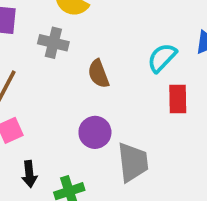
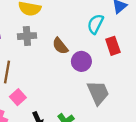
purple circle: (95, 132) -> (81, 61), moved

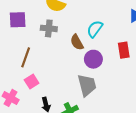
cyan semicircle: (95, 24) -> (95, 29), moved
gray trapezoid: (98, 93) -> (87, 85), moved

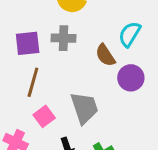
purple square: (18, 20) -> (28, 43), moved
gray trapezoid: (87, 85) -> (84, 108), moved

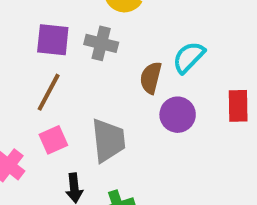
brown semicircle: (105, 55) -> (151, 78), turned 35

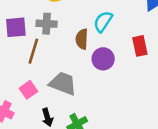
brown line: (49, 92) -> (33, 51), moved
gray trapezoid: (108, 140) -> (63, 83), turned -52

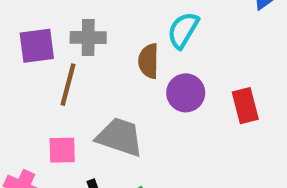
red rectangle: (140, 46) -> (245, 106), moved
pink square: (28, 90) -> (62, 150), turned 36

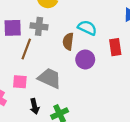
cyan semicircle: (183, 30) -> (87, 28), turned 78
red rectangle: (245, 106) -> (115, 47), moved

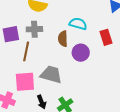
pink square: (20, 82) -> (25, 82), size x1.5

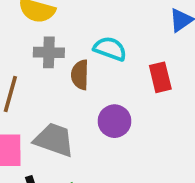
gray cross: (34, 29) -> (49, 52), moved
purple circle: (81, 53) -> (114, 121), moved

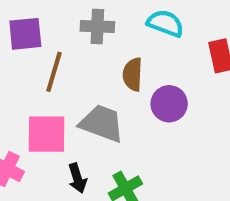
brown semicircle: (80, 75) -> (133, 74), moved

